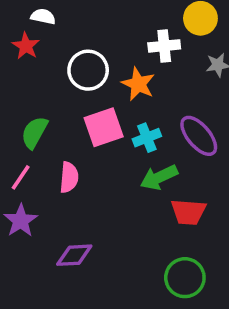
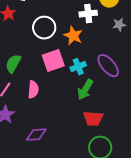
green arrow: (159, 177) -> (85, 90), turned -35
red trapezoid: (188, 212) -> (93, 119), moved

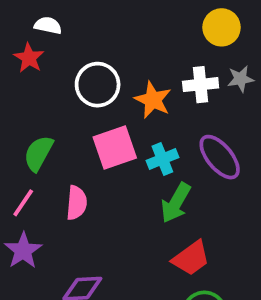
white cross: (88, 14) -> (201, 85), moved
red trapezoid: (93, 119) -> (191, 258), turned -40

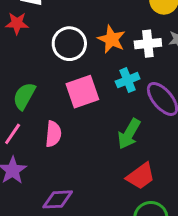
red star: (29, 58) -> (17, 23), turned -30
orange star: (153, 100) -> (112, 39), moved
cyan cross: (162, 159) -> (128, 80), moved

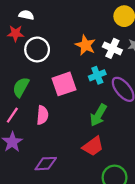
white circle: (69, 44) -> (37, 49), moved
white cross: (148, 44) -> (112, 48), turned 30
red trapezoid: (141, 176) -> (93, 146), moved

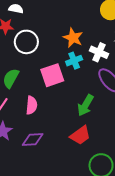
white cross: (112, 48) -> (99, 52), moved
cyan cross: (97, 75) -> (74, 61), moved
purple diamond: (46, 164) -> (33, 139), moved

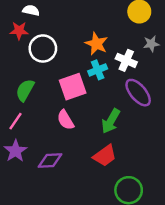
pink semicircle: (32, 105) -> (65, 120), moved, turned 144

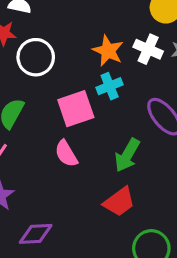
white cross: (126, 60) -> (148, 49), moved
purple diamond: (50, 160) -> (36, 234), moved

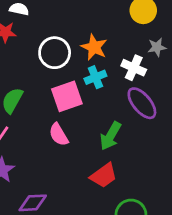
white cross: (148, 49) -> (134, 68), moved
white circle: (36, 57) -> (55, 53), moved

